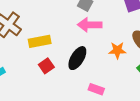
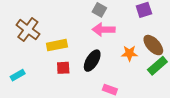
red square: (46, 66) -> (63, 68), turned 32

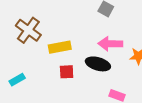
pink arrow: (104, 30) -> (110, 44), moved
black ellipse: (92, 61) -> (98, 64), turned 75

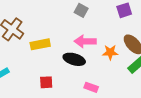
red square: (67, 72) -> (46, 82), moved

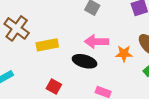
red square: (46, 82) -> (54, 86), turned 32

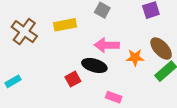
yellow rectangle: (47, 45) -> (65, 25), moved
red square: (54, 86) -> (73, 79), moved, turned 32

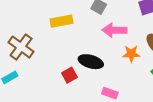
brown cross: (24, 32) -> (21, 47), moved
pink arrow: (107, 45) -> (114, 30), moved

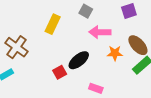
yellow rectangle: (62, 21) -> (53, 24), turned -54
black ellipse: (91, 62) -> (79, 60), turned -55

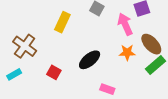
pink arrow: (100, 32) -> (125, 24), moved, turned 65
red square: (60, 72) -> (54, 72), moved, turned -32

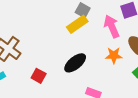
yellow rectangle: (62, 22) -> (77, 24), moved, turned 30

